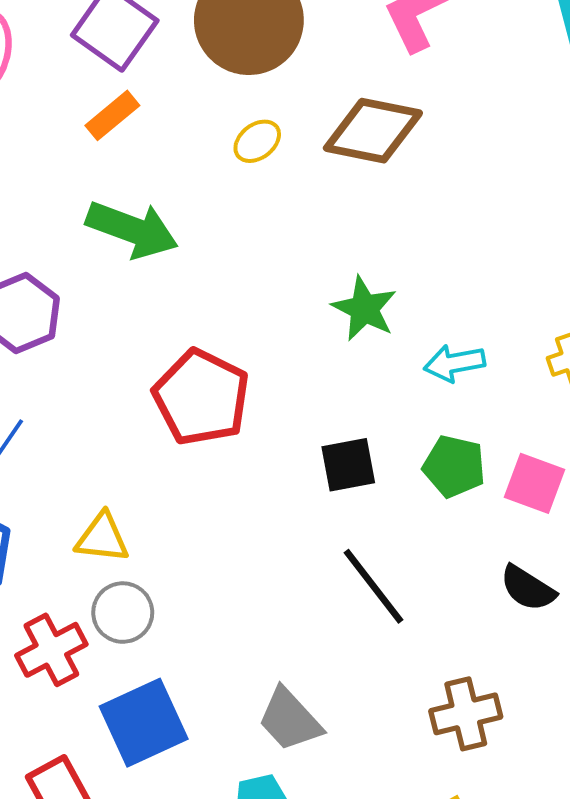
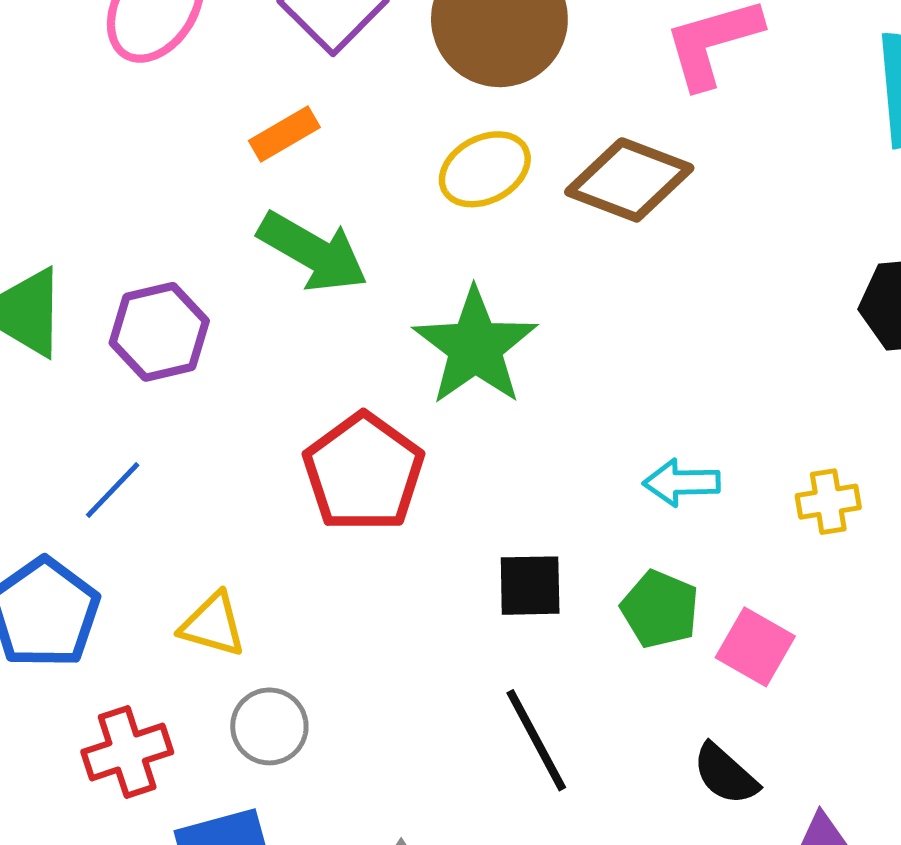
orange rectangle: (112, 115) -> (284, 134), moved
yellow ellipse: (257, 141) -> (485, 169), size x1.5
green star: (364, 309) -> (475, 347), moved, size x1.5
gray circle: (123, 613) -> (269, 726), moved

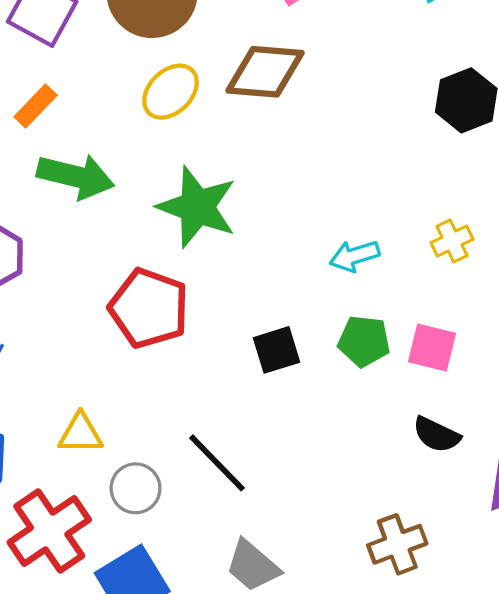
black line: (536, 740) -> (217, 463), moved
red cross: (127, 752) -> (49, 531), size x1.4

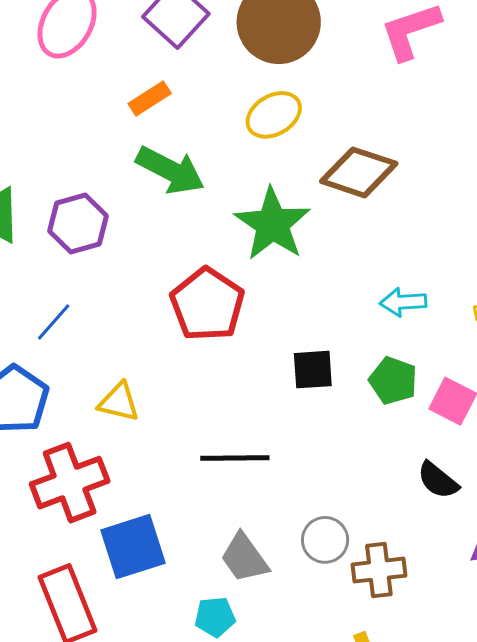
brown diamond: (265, 72) -> (359, 172), moved
black line: (217, 463) -> (235, 458), turned -60
gray circle: (136, 488) -> (325, 540), moved

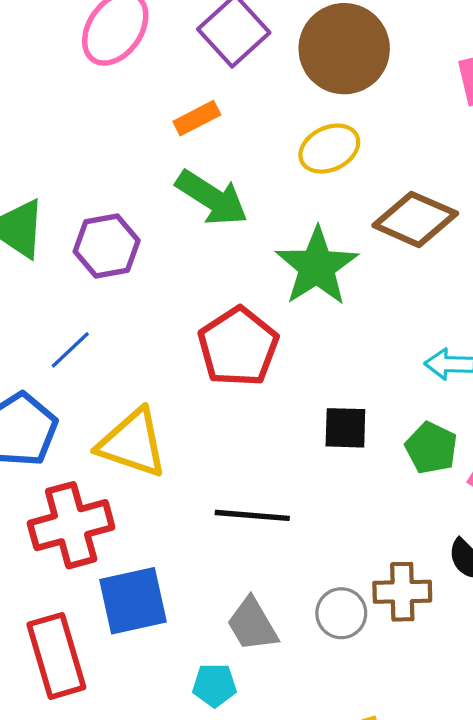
yellow triangle: (119, 402) -> (132, 443), size x1.6
brown cross: (379, 570) -> (402, 592), moved

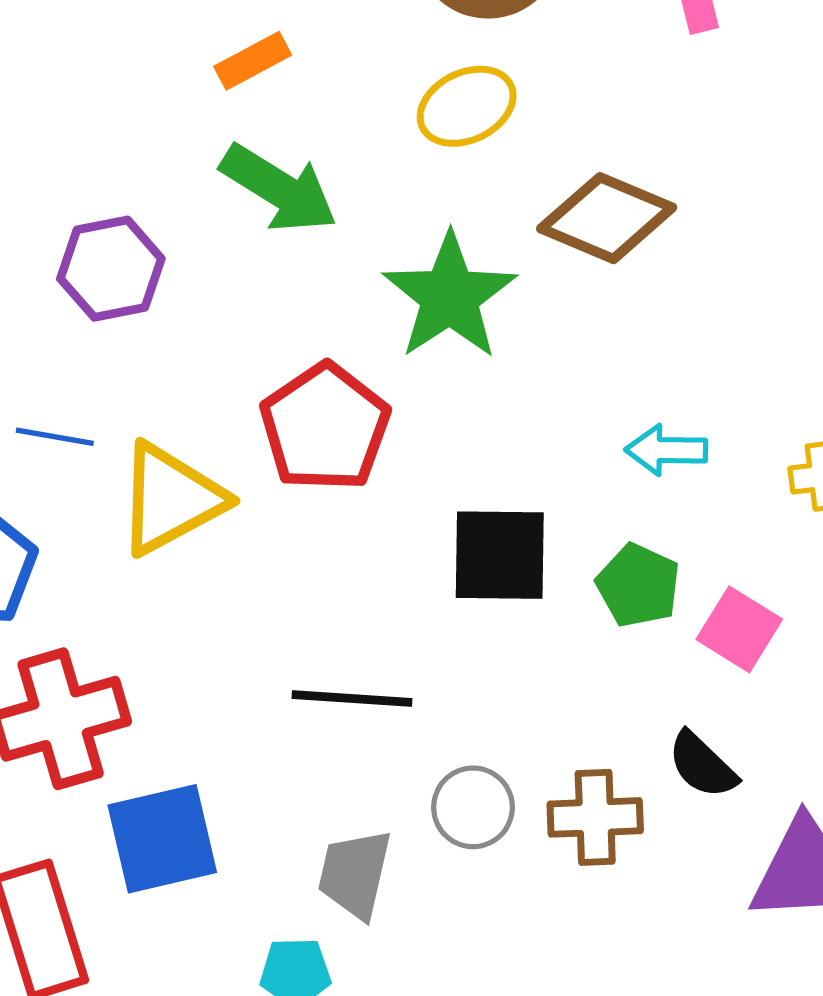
blue line: (70, 350) -> (55, 437), turned 54
black square: (345, 428) -> (500, 555), size x1.4
yellow triangle: (132, 443) -> (171, 499), moved, turned -46
gray circle: (341, 613) -> (473, 807), moved
gray trapezoid: (252, 624) -> (355, 874), turned 44

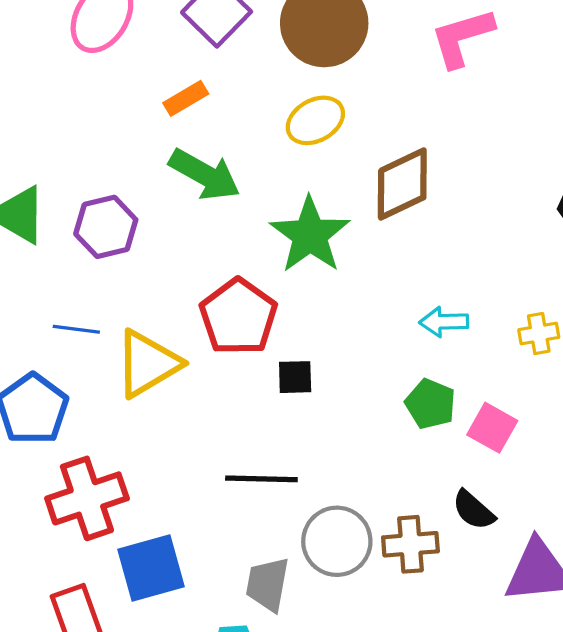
brown diamond: (607, 218) -> (402, 184), turned -46
black square: (500, 555) -> (295, 377), moved, size x0.6
gray circle: (473, 807) -> (337, 541), size x1.4

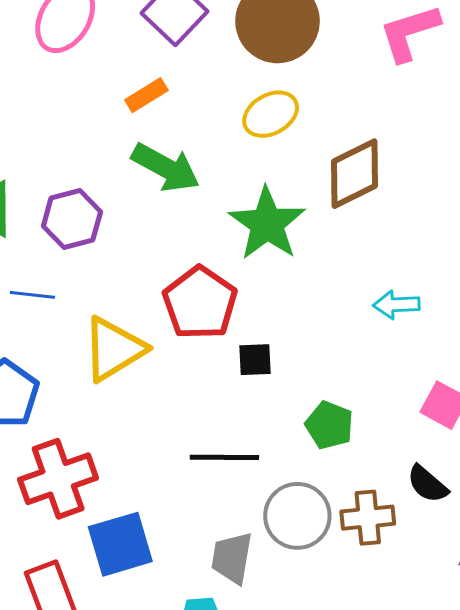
blue line: (76, 329) -> (32, 295), moved
green pentagon: (430, 404) -> (329, 425), moved

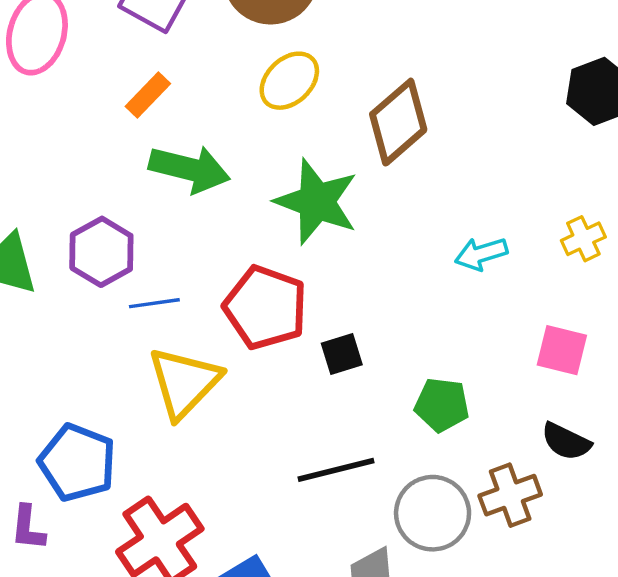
blue line: (32, 295) -> (154, 303), moved

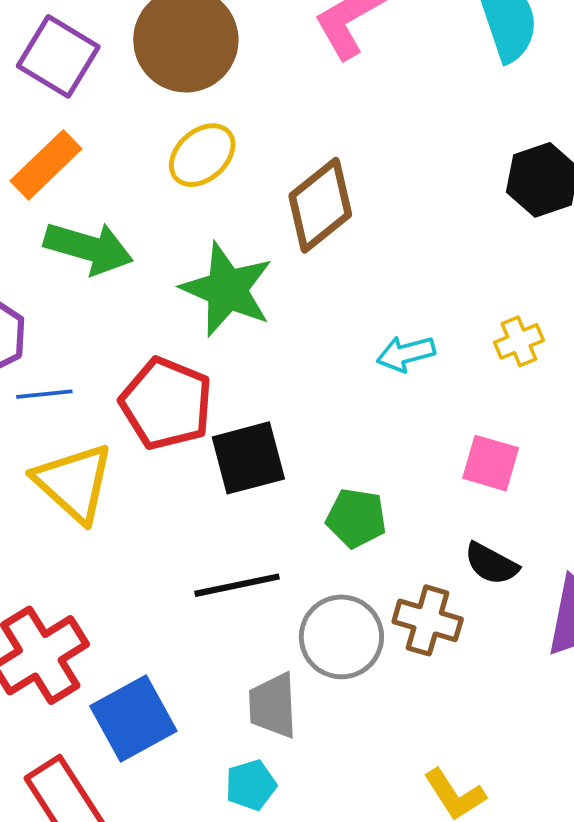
orange rectangle: (148, 95) -> (46, 165), size x1.4
black square: (342, 354) -> (248, 458), size x1.6
yellow triangle: (184, 382) -> (74, 483), turned -34
brown cross: (510, 495) -> (428, 620), turned 34

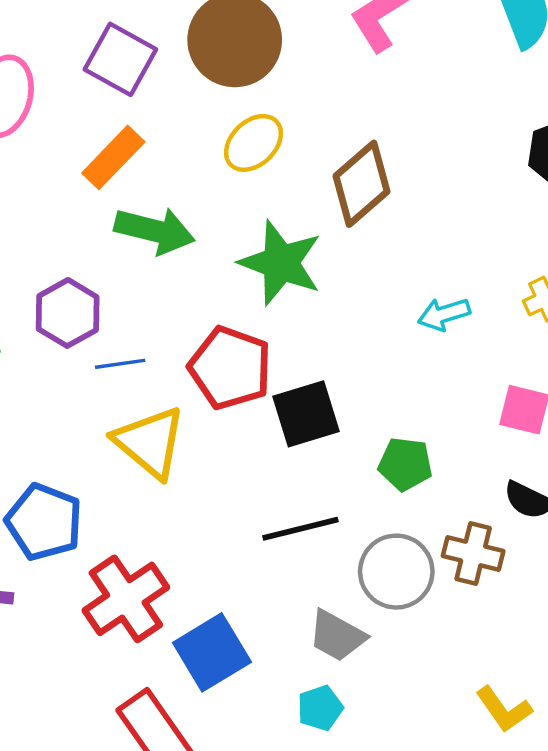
gray trapezoid: (273, 706) -> (337, 636), turned -56

